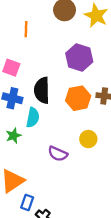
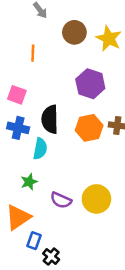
green star: (14, 136) -> (29, 182), moved
yellow circle: (88, 139) -> (96, 199), moved, size x1.5
purple semicircle: (58, 154) -> (61, 200), moved

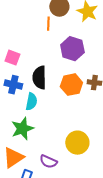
orange line: (33, 53) -> (48, 24), moved
green star: (29, 182) -> (22, 129), size x1.6
purple semicircle: (61, 200) -> (48, 162), moved

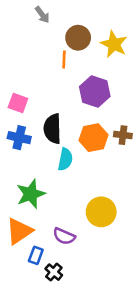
cyan semicircle: (31, 102) -> (65, 159), moved

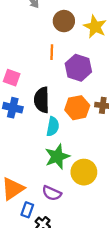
orange line: (64, 60) -> (52, 52), moved
green star: (31, 194) -> (57, 157), moved

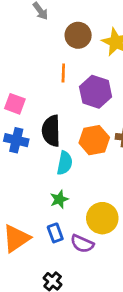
green star: (57, 157) -> (59, 199), moved, size x0.6
purple semicircle: (52, 193) -> (82, 244), moved
blue rectangle: (27, 210) -> (55, 233), moved, turned -40

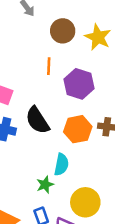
black semicircle: (51, 131) -> (37, 120), turned -32
cyan semicircle: (65, 163) -> (61, 164), moved

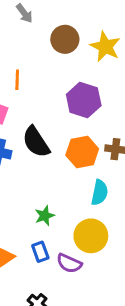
orange line: (49, 66) -> (17, 80), moved
cyan semicircle: (61, 164) -> (100, 193), moved

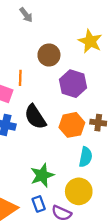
brown circle: (65, 39) -> (49, 55), moved
orange line: (17, 80) -> (20, 78), moved
green star: (45, 216) -> (42, 175), size x1.5

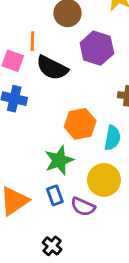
black semicircle: (35, 117) -> (52, 68), moved, turned -30
orange hexagon: (72, 125) -> (80, 124), moved

